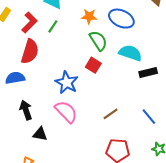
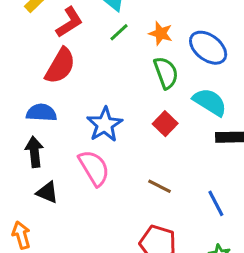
green line: (53, 26) -> (119, 32), moved
red square: (93, 65) -> (165, 124), moved
blue semicircle: (15, 78) -> (41, 113), moved
brown line: (111, 114) -> (159, 186), turned 49

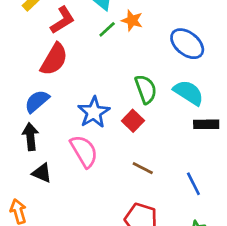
orange star: (161, 33) -> (132, 20), moved
green semicircle: (166, 73) -> (146, 89), moved
blue semicircle: (41, 113) -> (37, 101), turned -44
red square: (165, 124) -> (133, 121), moved

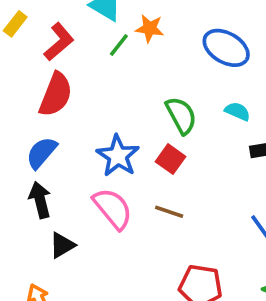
cyan semicircle: (188, 93) -> (237, 111), size x0.6
brown line: (143, 168) -> (169, 212), moved
black triangle: (42, 173) -> (62, 245), turned -45

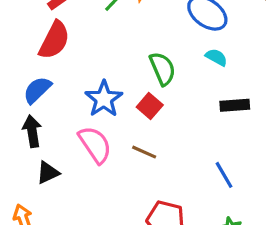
cyan semicircle: (237, 111) -> (216, 57), moved

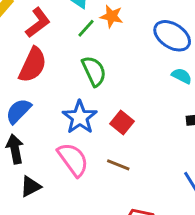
green semicircle: (163, 69) -> (94, 71), moved

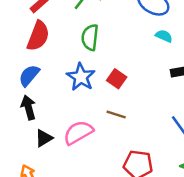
green semicircle: (94, 71) -> (90, 37), turned -145
pink semicircle: (73, 159) -> (78, 132), moved, turned -80

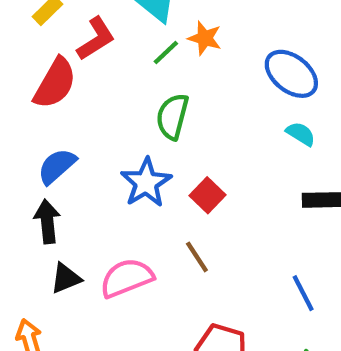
red semicircle: (38, 36) -> (55, 83), moved
brown line: (116, 115) -> (197, 257), turned 30

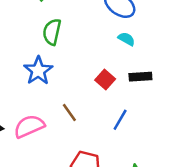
red square: (207, 195) -> (105, 80), moved
blue line: (303, 293) -> (120, 120), moved, turned 60

